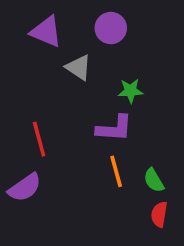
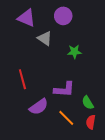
purple L-shape: (114, 128) -> (64, 89), moved
orange line: (116, 171) -> (66, 118), moved, turned -30
purple semicircle: (25, 188) -> (39, 107), moved

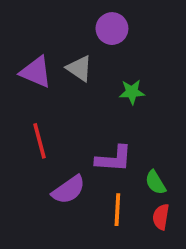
purple triangle: (26, 18) -> (36, 72), moved
orange line: (66, 118) -> (117, 210), turned 48

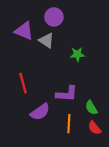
purple circle: (112, 29) -> (54, 17), moved
purple triangle: (36, 72) -> (24, 31), moved
red semicircle: (161, 217) -> (94, 128), turned -48

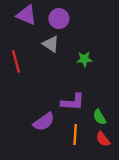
purple triangle: (24, 31) -> (26, 15), moved
red line: (23, 83) -> (16, 61), moved

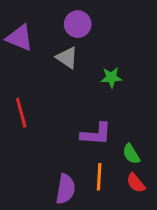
purple triangle: (26, 15) -> (20, 38), moved
red line: (16, 61) -> (21, 113), moved
purple semicircle: (44, 122) -> (65, 189), moved, turned -45

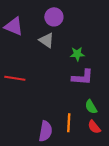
red line: (21, 113) -> (15, 78), turned -66
purple L-shape: (96, 134) -> (83, 77), moved

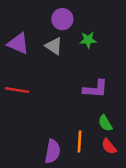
purple triangle: (14, 26) -> (18, 44), moved
green star: (77, 54) -> (88, 40), moved

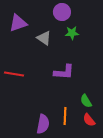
purple circle: (62, 19) -> (62, 12), moved
purple triangle: (18, 44) -> (18, 23), moved, turned -42
purple L-shape: (95, 89) -> (64, 72), moved

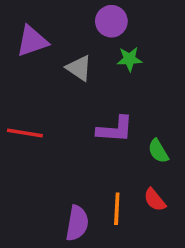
green semicircle: (86, 101) -> (158, 151), moved
red semicircle: (89, 120) -> (155, 200), moved

